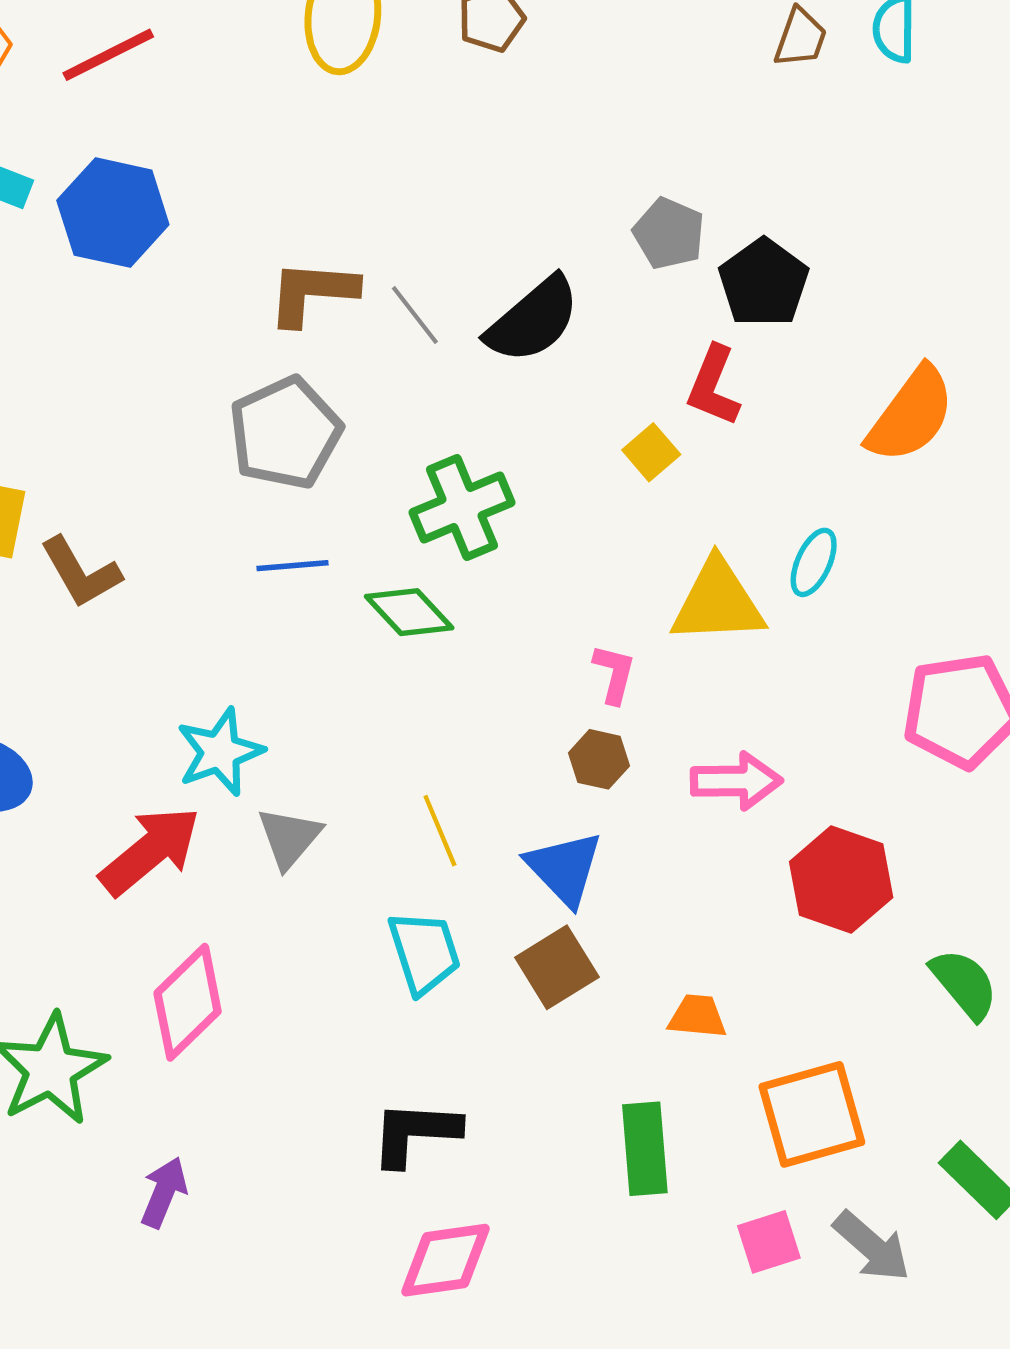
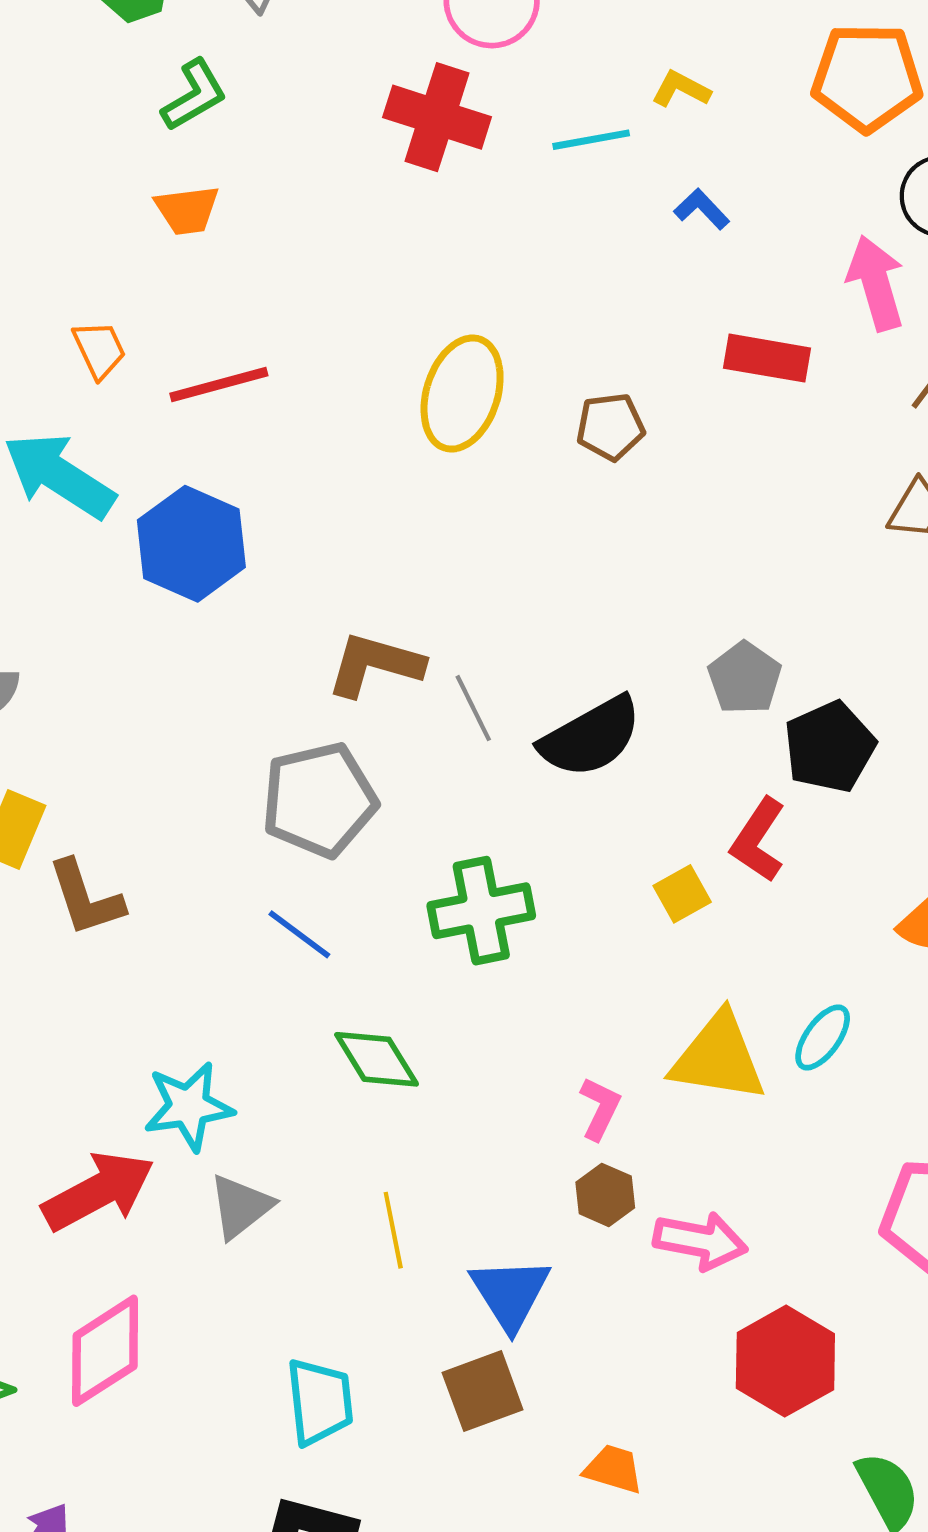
blue line: (292, 566) -> (299, 934), turned 30
green diamond: (409, 612) -> (377, 1059), moved
brown hexagon: (599, 759) -> (605, 1195), moved
cyan trapezoid: (424, 952) -> (320, 1402), moved

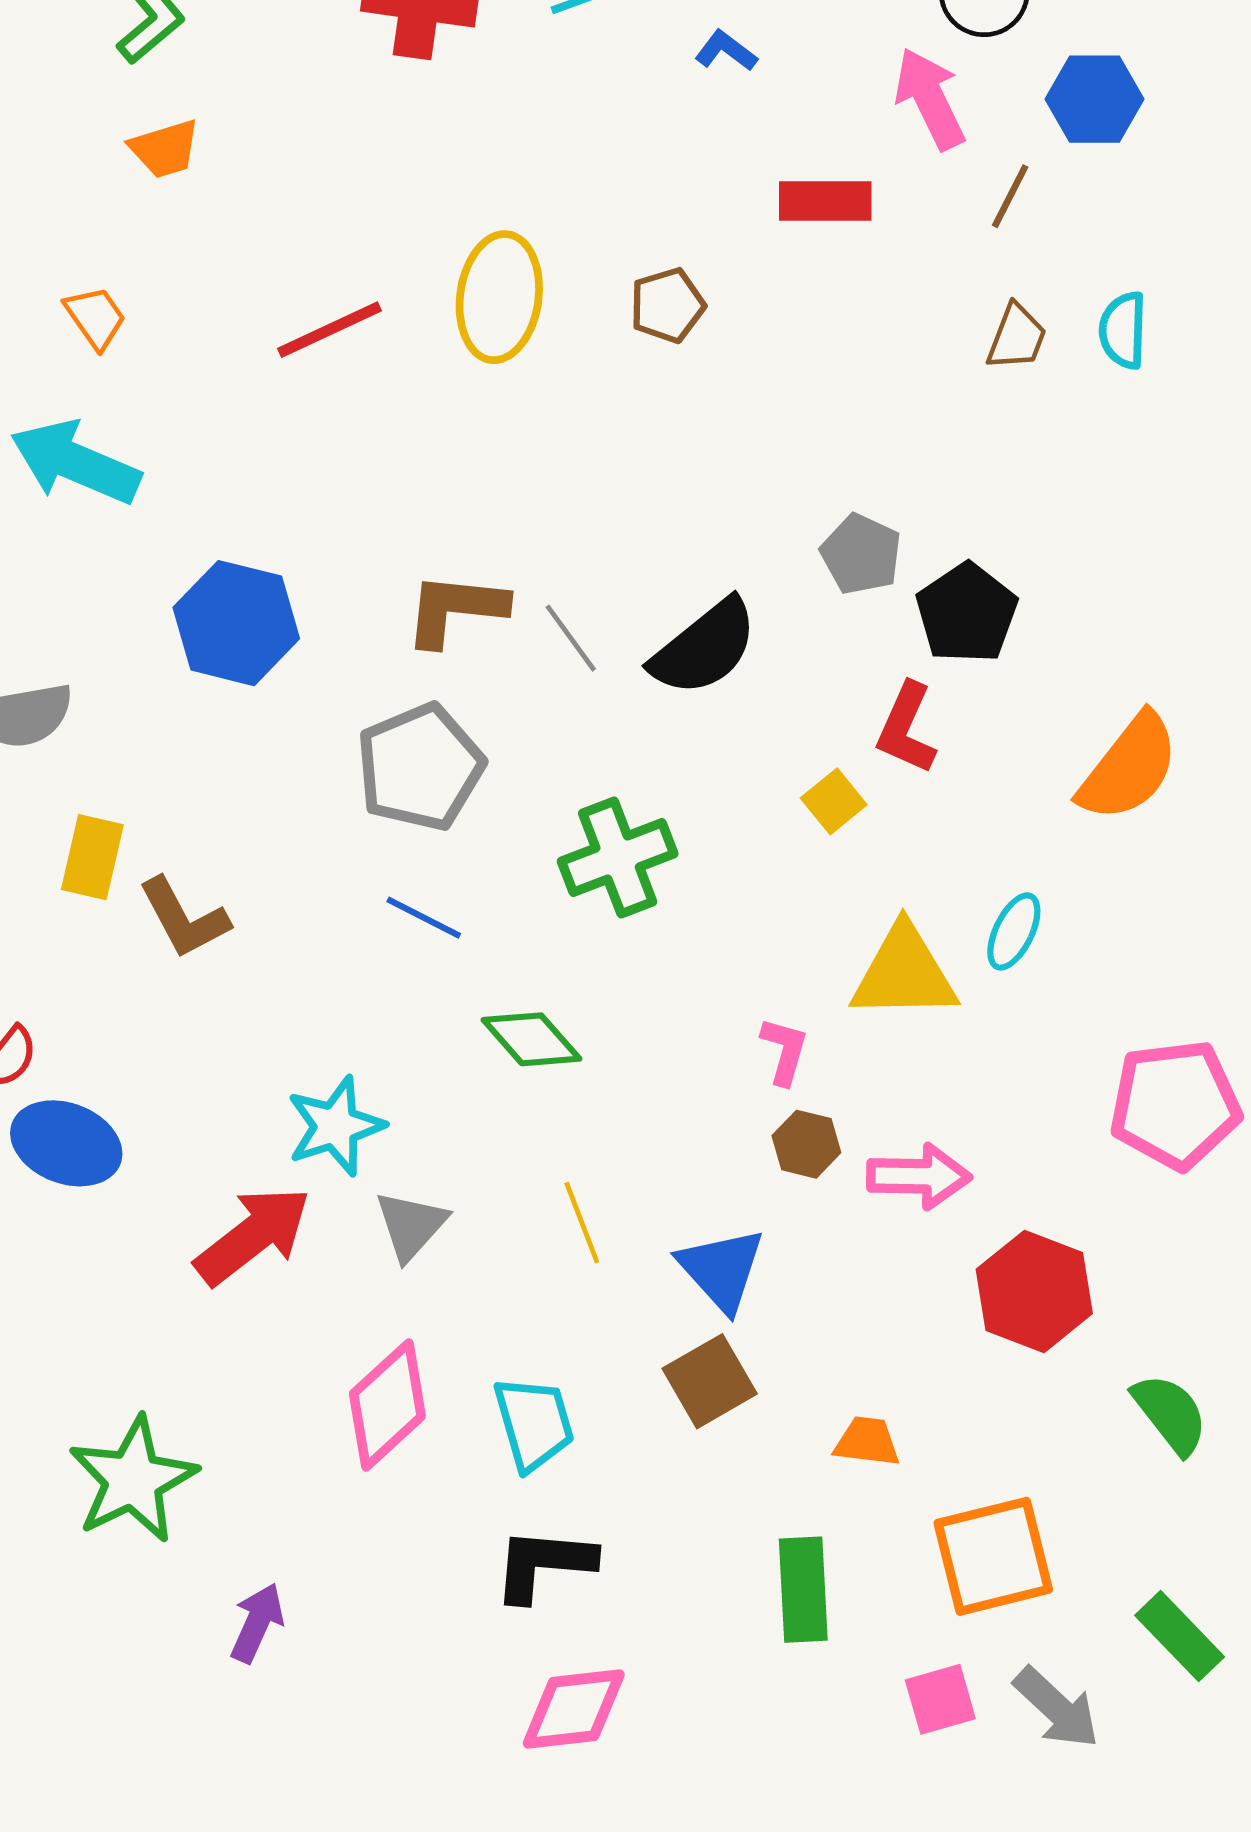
red line: (219, 385) -> (330, 330), moved
blue hexagon: (191, 544) -> (236, 623), moved
pink diamond: (105, 1351) -> (387, 1405), moved

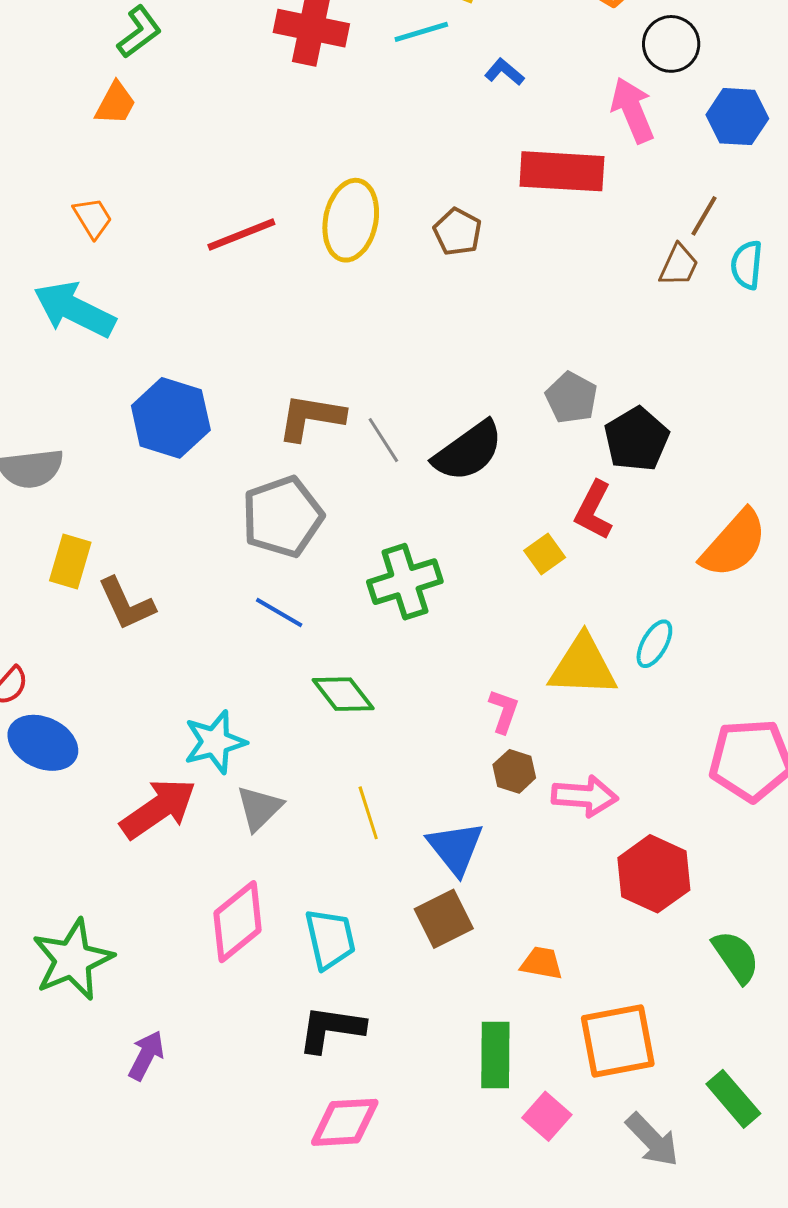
orange trapezoid: (165, 149) -> (115, 103), moved, turned -48
brown line: (1010, 196) -> (704, 216), moved
red rectangle: (825, 201) -> (562, 171), size x1.4
brown pentagon: (667, 305) -> (457, 232), turned -30
pink square: (940, 1699) -> (547, 1116), moved, turned -36

